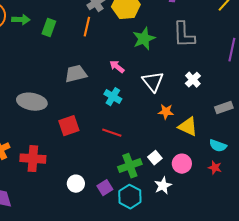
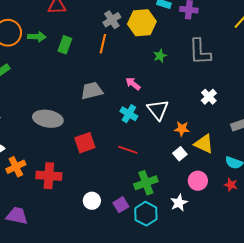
green star: (144, 39) -> (160, 56), size x0.6
white triangle: (153, 82) -> (158, 110), moved
white square: (155, 158) -> (180, 154), moved

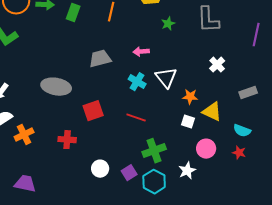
pink arrow: (133, 84) -> (141, 52), turned -42
white square: (180, 154) -> (188, 122), turned -32
red cross: (49, 176) -> (67, 140), moved, size x0.7

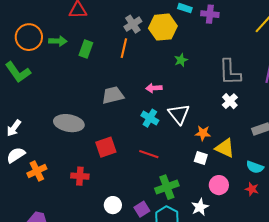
gray L-shape: (208, 20) -> (230, 72), moved

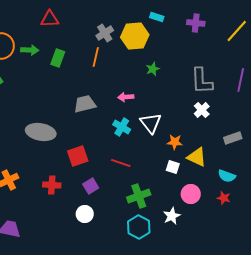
purple cross: (210, 14) -> (196, 23), moved
purple square: (142, 209) -> (91, 186), moved

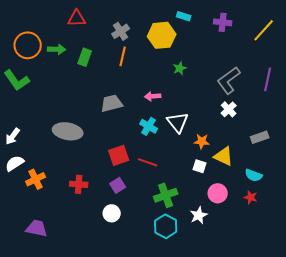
gray cross: (105, 33) -> (121, 31), moved
gray L-shape: (202, 81) -> (229, 80), turned 56
red square: (78, 156) -> (119, 155), moved

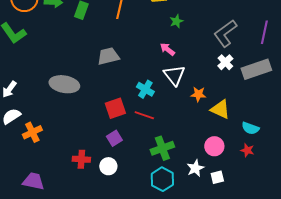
pink arrow: (153, 96) -> (167, 49), moved, turned 42
cyan cross: (149, 126) -> (145, 89), moved
gray rectangle: (260, 137) -> (256, 69), moved, size x1.6
white square: (200, 166) -> (217, 177), moved, turned -32
red cross: (79, 184) -> (81, 159), moved

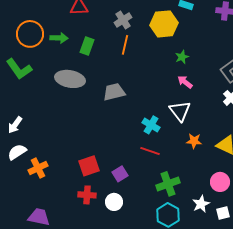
pink arrow: (167, 49) -> (185, 82), moved
gray ellipse: (64, 84) -> (70, 79), moved
orange star: (198, 94) -> (194, 141), moved
red square: (115, 108) -> (89, 166), moved

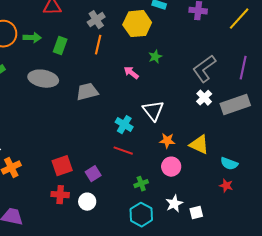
pink arrow: (185, 82) -> (131, 73), moved
pink circle: (220, 182) -> (171, 167), moved
green cross: (168, 184) -> (141, 184), size x0.6

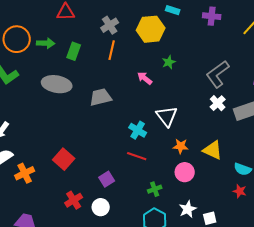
red square: (62, 166) -> (64, 159), moved, turned -30
red cross: (60, 195) -> (74, 200), turned -36

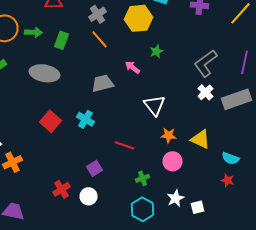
orange line: (112, 50) -> (100, 39), turned -54
gray trapezoid: (101, 97) -> (102, 83), moved
cyan cross: (138, 130) -> (86, 119), moved
red square: (64, 159) -> (50, 121), moved

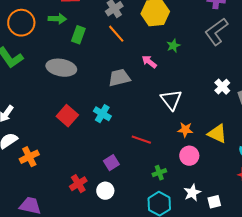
green arrow: (34, 32) -> (57, 19), moved
gray L-shape: (206, 63) -> (216, 32), moved

